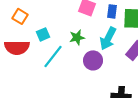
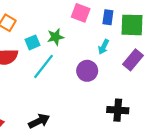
green star: (77, 37) -> (55, 37), moved
cyan arrow: (108, 38) -> (104, 47), size x0.6

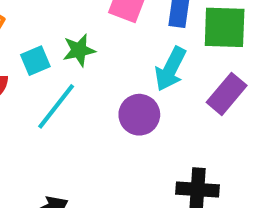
cyan arrow: (104, 47) -> (170, 69), size x1.5

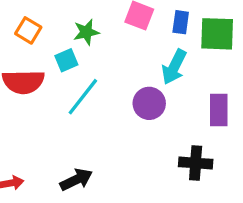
green star: (79, 50) -> (86, 32), moved
purple rectangle: (227, 94) -> (219, 110), moved, turned -40

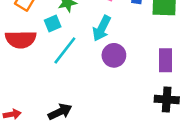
cyan arrow: (174, 67) -> (102, 28), moved
black cross: (196, 163) -> (167, 99), moved

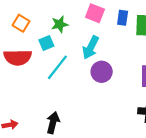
black arrow: (60, 112) -> (53, 123), turned -50

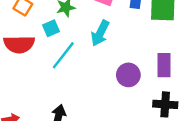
purple circle: (102, 72) -> (128, 75), moved

